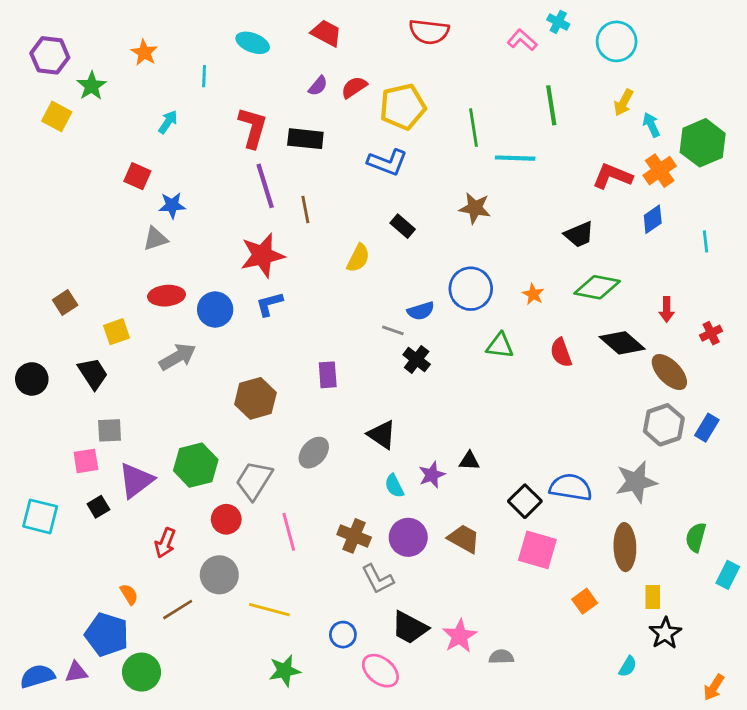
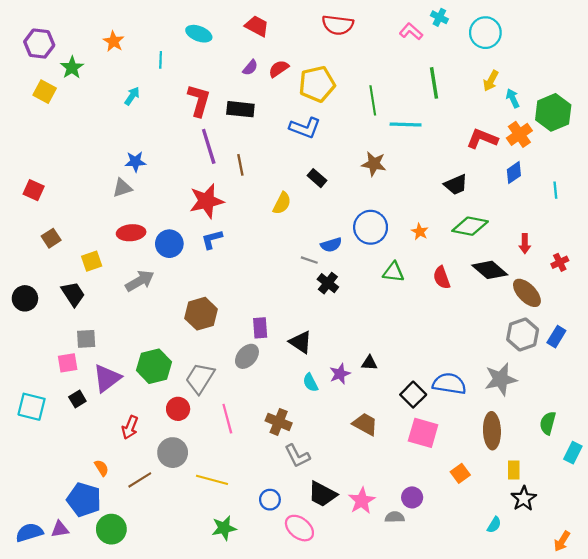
red square: (137, 176) -> (34, 190), moved
purple rectangle: (328, 375) -> (260, 328), moved
purple circle: (408, 537) -> (412, 497), moved, size x0.7

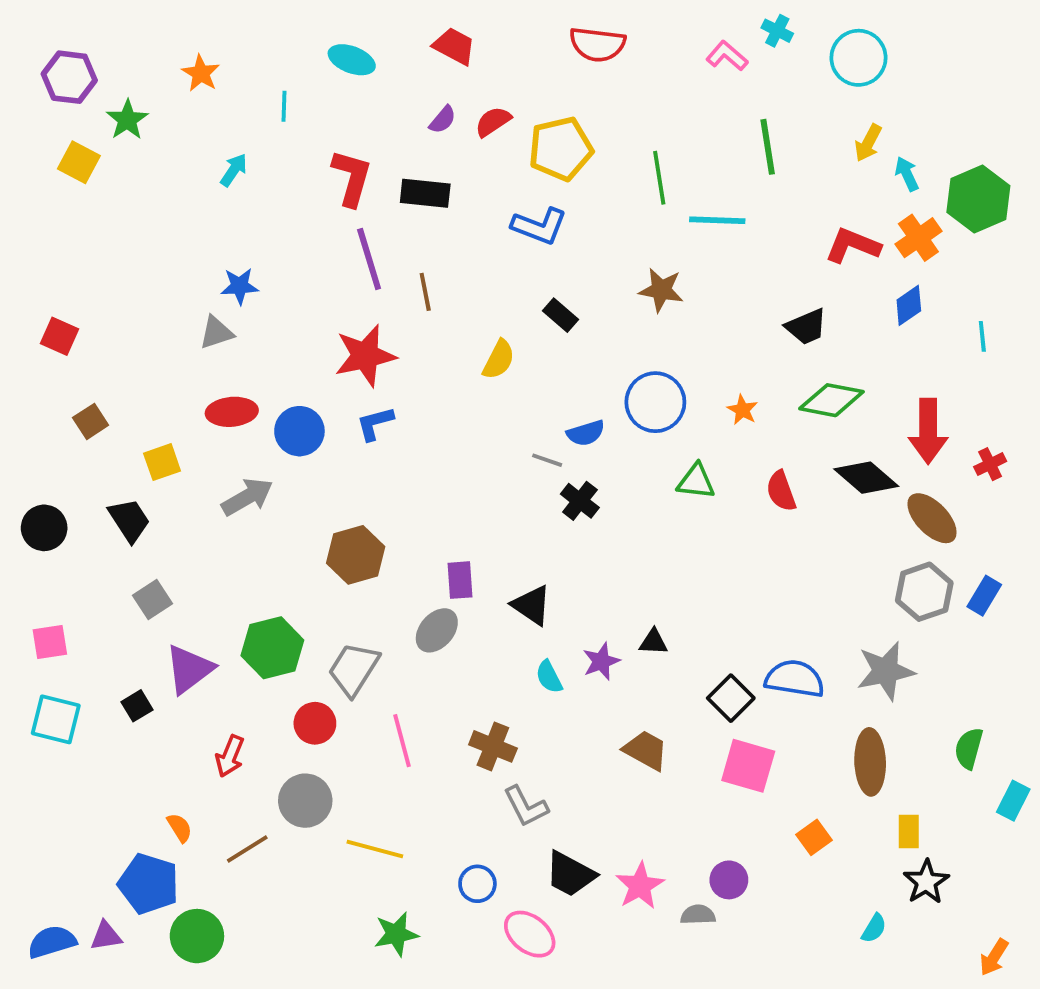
red arrow: (525, 244) -> (928, 431), size x1.8
gray square: (86, 339) -> (152, 599), turned -30
pink square: (68, 363) -> (50, 642), moved

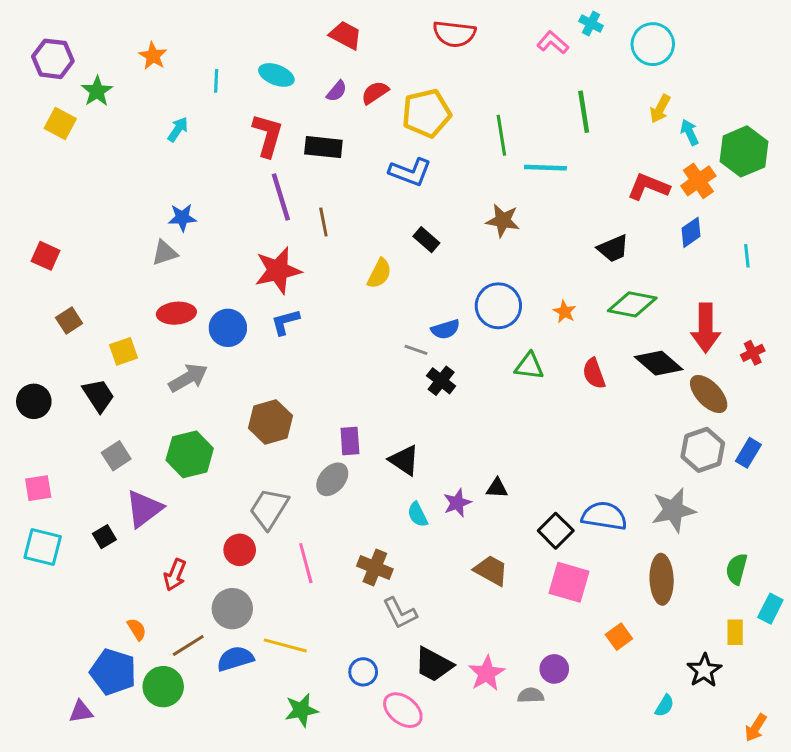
cyan ellipse: (352, 60) -> (276, 75), moved
green hexagon: (272, 648) -> (190, 454), moved
yellow rectangle: (909, 832) -> (735, 632), moved
green circle: (197, 936) -> (163, 687), moved
blue semicircle: (52, 942) -> (235, 659), moved

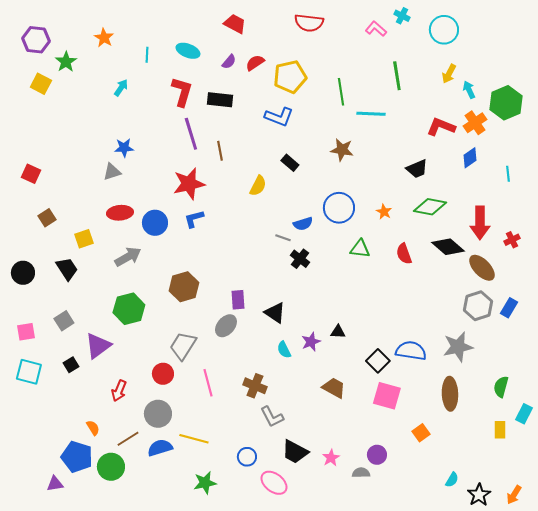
gray square: (116, 456) -> (64, 321), moved
black star: (704, 670) -> (479, 495), moved
pink star: (487, 673) -> (331, 458), size x0.7

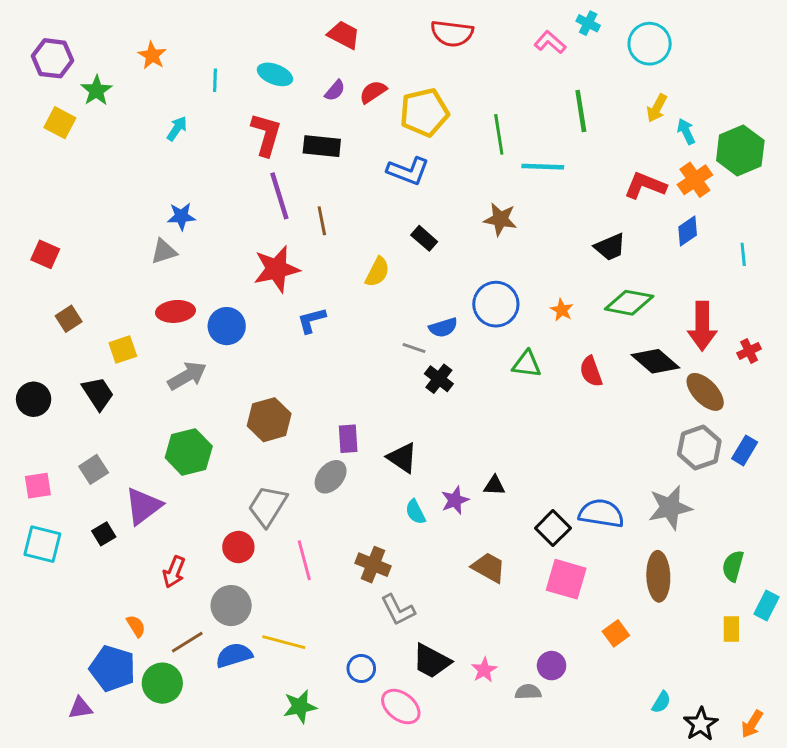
blue L-shape: (194, 219) -> (312, 320), moved

